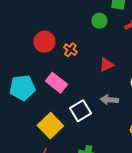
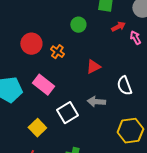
green circle: (99, 21) -> (78, 25), moved
yellow square: (50, 126) -> (37, 128), size x0.7

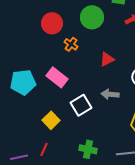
green circle: (78, 25) -> (92, 17), size x1.5
red circle: (31, 44) -> (52, 23), moved

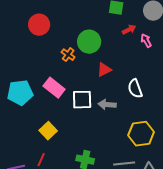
green circle: (92, 17) -> (89, 42), moved
red circle: (52, 23) -> (39, 25), moved
white square: (81, 105) -> (82, 100), moved, turned 30

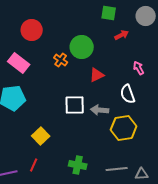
pink arrow: (146, 41) -> (139, 68), moved
pink rectangle: (54, 88) -> (19, 63), moved
yellow hexagon: (141, 134) -> (124, 128), moved

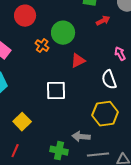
red circle: (32, 30) -> (25, 16), moved
gray arrow: (100, 110) -> (81, 137), moved

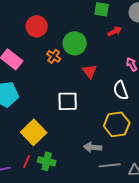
red triangle: (78, 61) -> (90, 71), turned -42
yellow square: (22, 122) -> (34, 132), size x1.4
green cross: (59, 151) -> (47, 161), moved

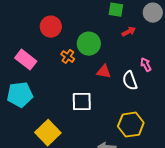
red triangle: (90, 71) -> (104, 72), turned -42
white semicircle: (121, 90) -> (130, 81), moved

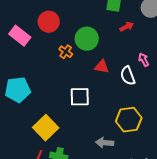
pink rectangle: (26, 60) -> (20, 36), moved

